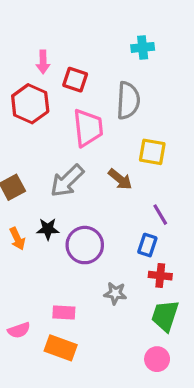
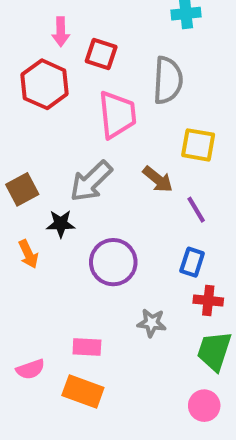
purple line: (160, 215) -> (196, 210), moved
black star: (48, 229) -> (61, 224), moved

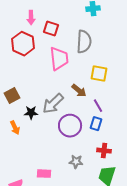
gray arrow: (91, 181) -> (53, 104), moved
purple circle: (113, 262) -> (70, 126), moved
blue rectangle: (192, 262) -> (96, 124), moved

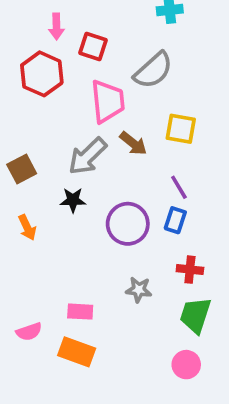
gray semicircle: (84, 42) -> (153, 70), turned 45
brown arrow: (79, 91) -> (133, 143), moved
gray arrow: (53, 104) -> (88, 156), moved
black star: (31, 113) -> (73, 200), moved

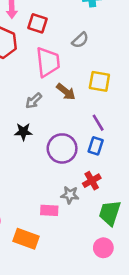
gray semicircle: (153, 70) -> (80, 40), size x0.6
gray arrow: (88, 156) -> (34, 101), size x0.6
red cross: (190, 270) -> (92, 181), moved, turned -36
pink rectangle: (80, 312) -> (49, 210), moved

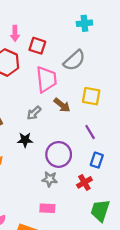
gray semicircle: (80, 40) -> (74, 60), size x1.5
blue rectangle: (96, 146) -> (97, 160), moved
gray star: (70, 195) -> (50, 179), moved

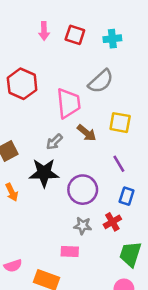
pink arrow: (15, 33) -> (44, 31), moved
red square: (37, 46) -> (75, 35), moved
black star: (25, 140) -> (44, 173), size x1.6
gray star: (50, 179) -> (83, 226), moved

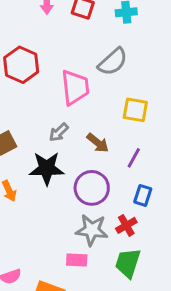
brown arrow: (87, 133) -> (98, 143), moved
purple line: (119, 164) -> (134, 158), turned 60
gray star: (83, 226) -> (92, 230), size x1.5
green trapezoid: (130, 254) -> (128, 263), moved

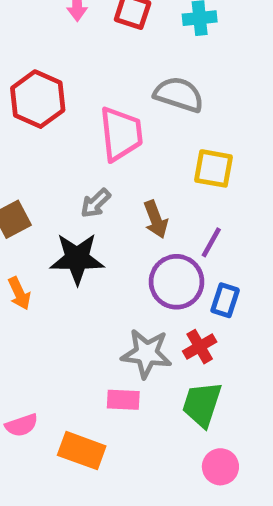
gray semicircle: (113, 62) -> (179, 94), turned -120
brown arrow: (98, 143) -> (156, 219), turned 30
purple circle: (92, 188) -> (177, 282), moved

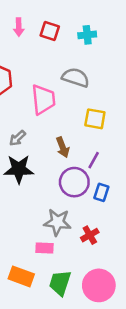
gray arrow: (96, 203) -> (17, 138), moved
red cross: (200, 347) -> (90, 235), moved
green trapezoid: (202, 404) -> (60, 283), moved
pink circle: (220, 467) -> (99, 285), size x1.6

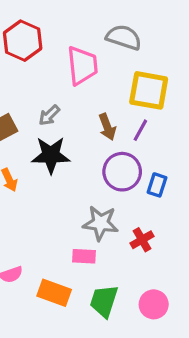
yellow square: (95, 119) -> (149, 90), size x1.4
purple line: (94, 160) -> (140, 130), moved
pink circle: (99, 285) -> (154, 304), size x0.7

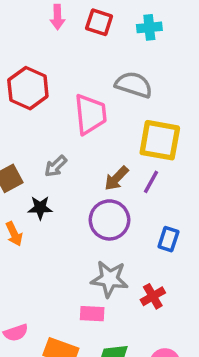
brown arrow: (107, 127) -> (116, 178), turned 65
black star: (51, 155) -> (40, 208), moved, size x0.6
purple circle: (122, 172) -> (109, 220), moved

